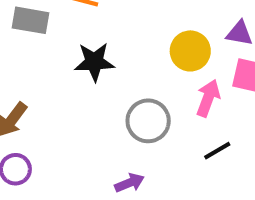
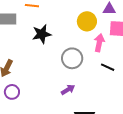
black line: (217, 151) -> (108, 67), turned 64

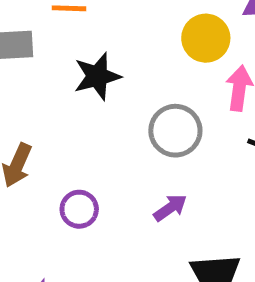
purple circle: (12, 92) -> (79, 209), moved

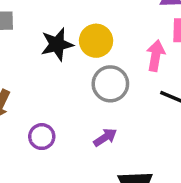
yellow circle: (206, 38) -> (96, 41), moved

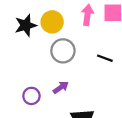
pink arrow: (156, 56) -> (87, 15), moved
purple circle: (42, 137) -> (31, 96), moved

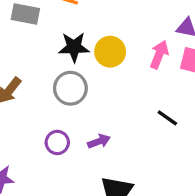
gray circle: (63, 51) -> (70, 88), moved

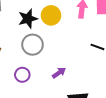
purple circle: (57, 142) -> (22, 75), moved

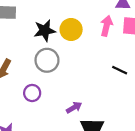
purple arrow: (59, 73) -> (74, 107), moved

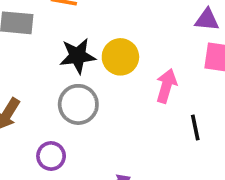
pink arrow: (107, 26) -> (166, 86), moved
black line: (120, 70) -> (195, 128), turned 49

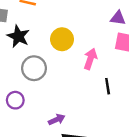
black star: (78, 56) -> (18, 36), moved, turned 30

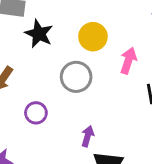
gray circle: (34, 68) -> (76, 77), moved
purple arrow: (57, 120) -> (88, 136), turned -49

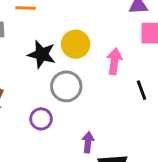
black star: (39, 34) -> (42, 54), moved
purple circle: (36, 113) -> (41, 119), moved

